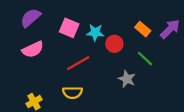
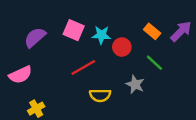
purple semicircle: (31, 18) -> (35, 37), moved
pink semicircle: (33, 49) -> (20, 75), moved
yellow semicircle: (72, 93) -> (100, 95), moved

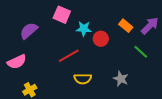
pink square: (74, 30) -> (62, 15), moved
green line: (154, 63) -> (141, 52), moved
gray star: (135, 84) -> (121, 79), moved

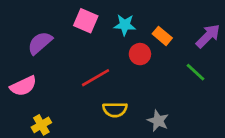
orange rectangle: (126, 26) -> (162, 36), moved
cyan star: (84, 29) -> (125, 25), moved
gray star: (121, 79) -> (158, 121), moved

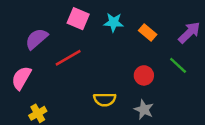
red circle: (140, 54) -> (144, 75), moved
red line: (96, 78) -> (68, 58), moved
pink semicircle: (23, 86) -> (21, 78), turned 145

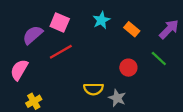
pink square: (78, 19) -> (60, 22), moved
cyan star: (114, 22) -> (101, 20), turned -30
gray star: (144, 110) -> (117, 98), moved

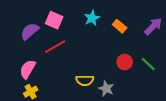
green line: (159, 59) -> (148, 64), moved
red circle: (128, 68) -> (125, 62), moved
pink semicircle: (19, 70) -> (28, 69), moved

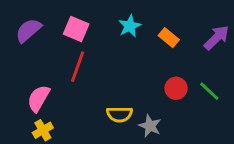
purple semicircle: (30, 31) -> (28, 30), moved
red line: (55, 47) -> (78, 67), turned -40

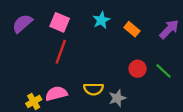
pink semicircle: (39, 98) -> (56, 94), moved, turned 45
gray star: (150, 126) -> (117, 98), turned 30

